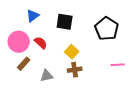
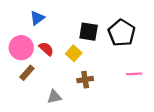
black square: (65, 22) -> (89, 32), moved
yellow square: (72, 52) -> (74, 53), moved
gray triangle: (47, 76) -> (54, 97), moved

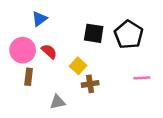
yellow square: (74, 53) -> (78, 66), moved
brown rectangle: (27, 73) -> (29, 77), turned -35

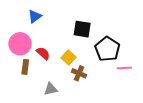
black pentagon: (129, 35) -> (107, 49), moved
red semicircle: (49, 51) -> (43, 53), moved
brown cross: (90, 84) -> (79, 73), turned 32

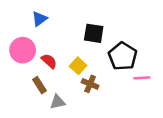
brown rectangle: (25, 67) -> (39, 85), moved, turned -40

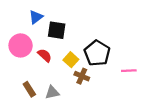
black square: (94, 33) -> (57, 30), moved
black pentagon: (123, 56) -> (97, 53), moved
brown rectangle: (39, 85) -> (29, 89), moved

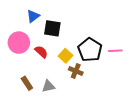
pink line: (129, 71) -> (115, 51), moved

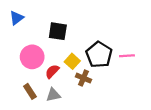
blue triangle: (33, 16) -> (17, 18), moved
pink circle: (19, 43) -> (32, 57), moved
red semicircle: (41, 52) -> (52, 71), moved, turned -88

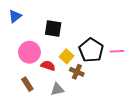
red semicircle: (52, 71) -> (48, 66), turned 64
gray triangle: (53, 95) -> (57, 89), moved

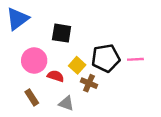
blue triangle: (15, 16) -> (17, 19), size x1.5
black pentagon: (91, 50) -> (106, 58), turned 30
gray triangle: (57, 89) -> (66, 103), turned 32

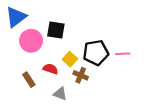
pink circle: (34, 61) -> (31, 41), moved
brown rectangle: (32, 97) -> (29, 80), moved

